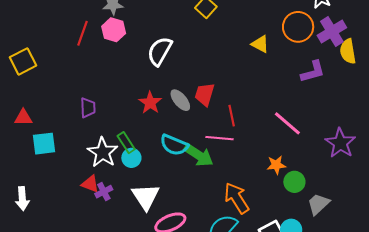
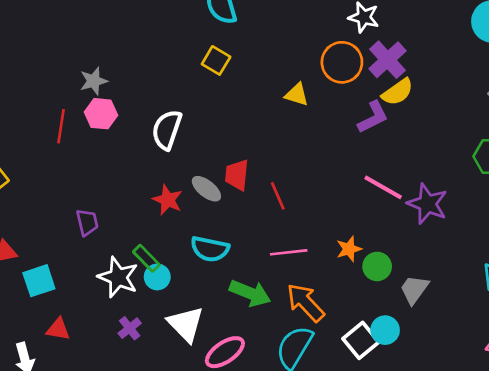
yellow semicircle: (348, 51) -> (398, 92), moved, turned -105
pink line: (287, 123) -> (383, 187), moved
pink line: (220, 138) -> (289, 252), moved
green arrow: (199, 155) -> (250, 293), moved
red triangle: (90, 184) -> (58, 329), moved

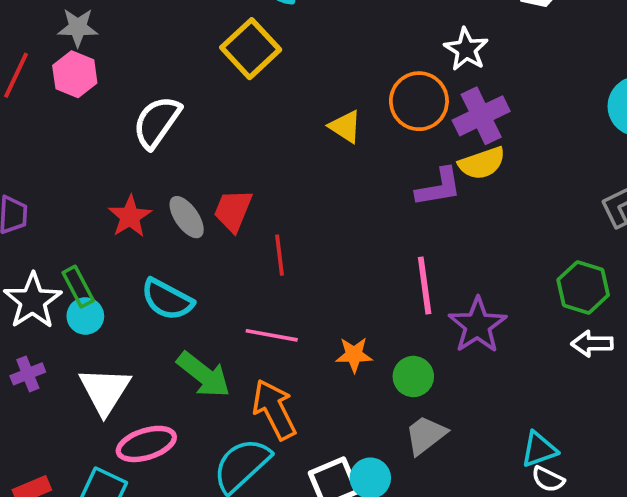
yellow square: (216, 60) -> (251, 49), size x1.4
pink line: (383, 187) -> (425, 285), turned 36
green circle: (377, 266) -> (413, 377), moved

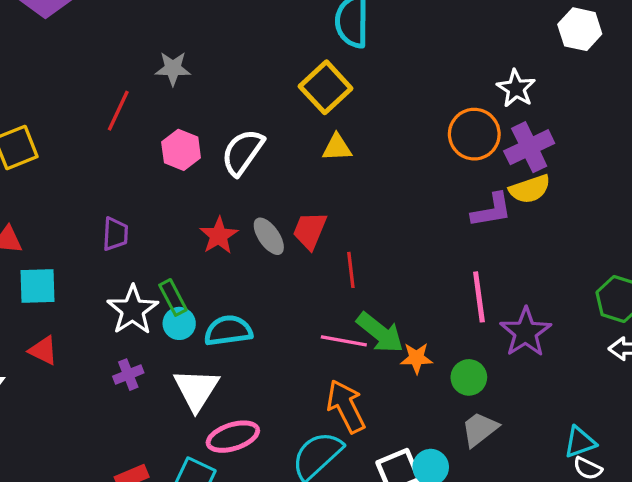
pink hexagon: (75, 74) -> (181, 150), moved
yellow triangle: (345, 126) -> (337, 148), moved, turned -36
cyan semicircle: (167, 299) -> (228, 331), moved, turned 144
green arrow: (204, 375) -> (380, 333), moved

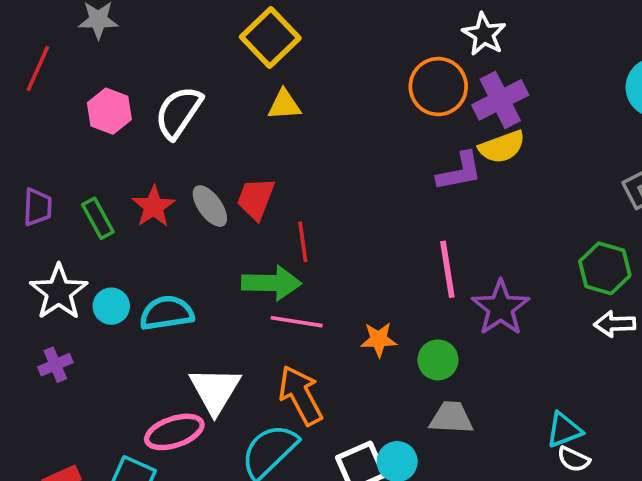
green rectangle: (173, 297) -> (98, 218), moved
green arrow: (380, 333) -> (271, 283), moved, turned -36
white triangle: (196, 389) -> (215, 390), moved
gray trapezoid: (480, 429) -> (451, 418), turned 42

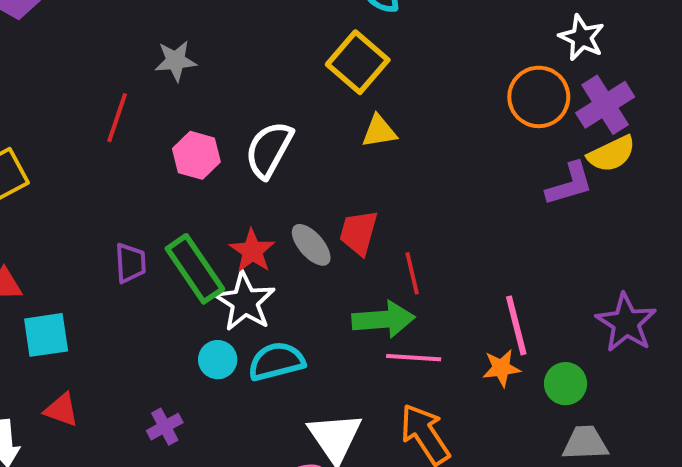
green rectangle: (98, 218) -> (195, 269), size x1.6
pink line: (447, 269) -> (516, 325), moved
white star: (59, 292) -> (245, 302), moved

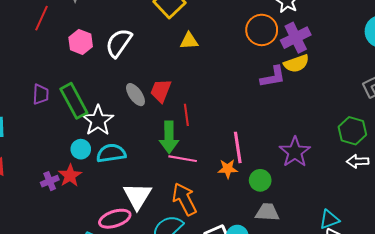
yellow triangle: (379, 131) -> (189, 41), moved
red star: (252, 251) -> (70, 176), moved
green arrow: (383, 319) -> (169, 137), turned 88

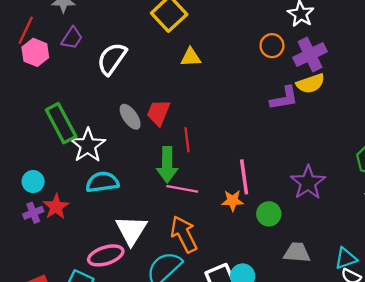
orange circle: (262, 30) -> (272, 46), size x0.7
pink hexagon: (81, 42) -> (35, 52), moved
purple trapezoid: (41, 94) -> (72, 38), moved, turned 30
cyan circle: (81, 149) -> (33, 182), moved
gray trapezoid: (267, 212) -> (297, 253), moved

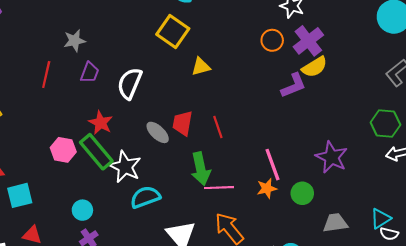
pink hexagon: (35, 52) -> (63, 150), moved
red line: (187, 140) -> (218, 127), moved
red star: (56, 207) -> (101, 123), moved

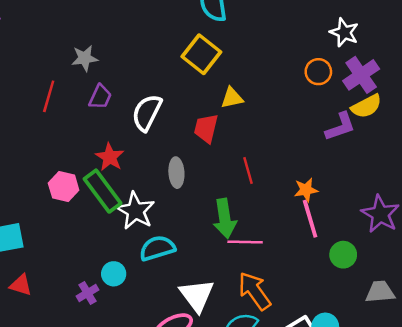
red trapezoid: (182, 123) -> (206, 128), moved
gray ellipse: (158, 132) -> (176, 173), turned 40
orange star: (267, 188) -> (306, 190), moved
cyan circle: (82, 210) -> (114, 274), moved

